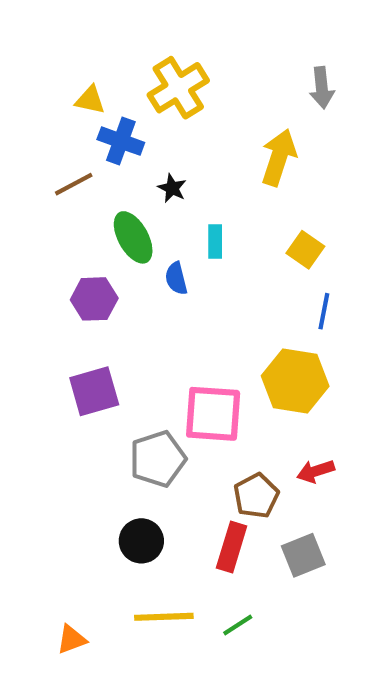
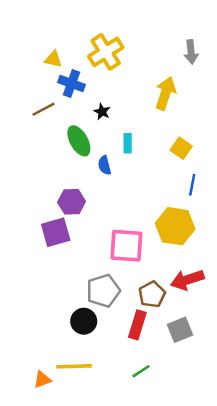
purple hexagon: (94, 299) -> (72, 202), moved
gray pentagon: (158, 459) -> (103, 291), moved
red arrow: (316, 471) -> (187, 280), size x1.5
yellow line: (164, 617) -> (74, 366), moved

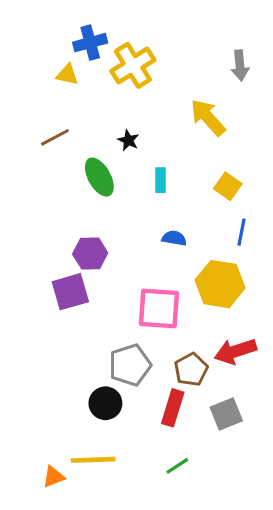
blue cross: (72, 84) -> (90, 43), moved, turned -35
yellow arrow: (165, 93) -> (208, 117), turned -60
blue semicircle: (104, 165) -> (174, 238), moved, turned 114

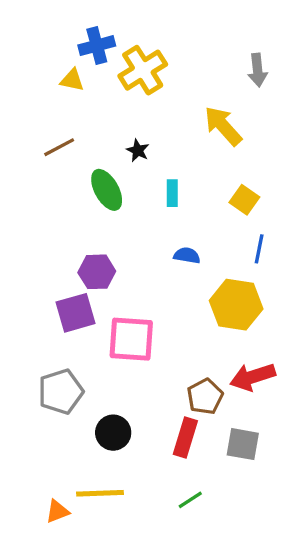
pink square: (159, 308) -> (131, 339), moved
gray pentagon: (130, 365) -> (61, 392), moved
gray square: (226, 414) -> (243, 444), turned 32

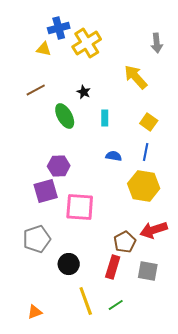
blue line: (259, 249) -> (146, 152), moved
yellow line: (100, 493) -> (86, 301), moved, turned 72

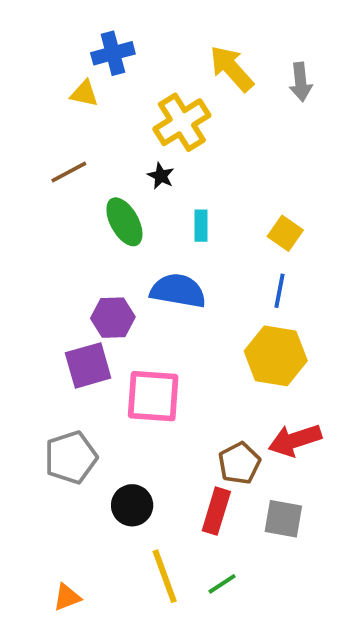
yellow cross: (87, 43) -> (182, 122), moved
yellow arrow: (136, 77) -> (232, 69), moved
blue semicircle: (114, 156) -> (178, 291), moved, size x1.8

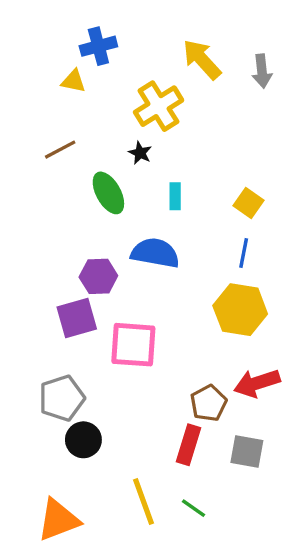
black circle: (132, 505) -> (83, 440), moved
green line: (222, 584) -> (194, 508), turned 68
orange triangle: (67, 597) -> (58, 520), size x1.8

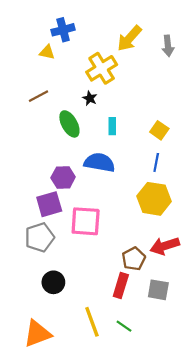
yellow arrow: (202, 59) -> (129, 38), turned -96
gray pentagon: (62, 398) -> (40, 237), moved

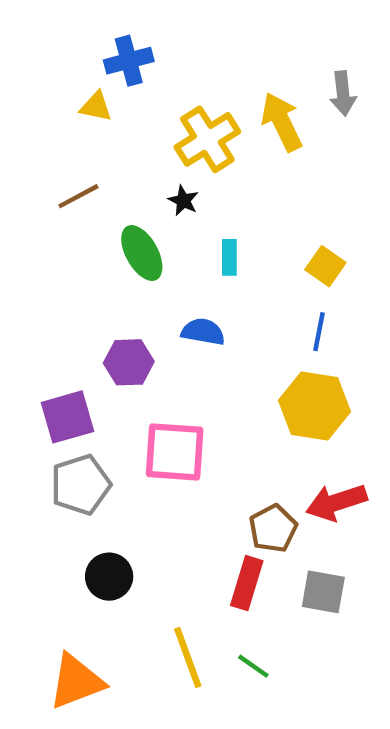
yellow arrow: (129, 38) -> (282, 122), moved, turned 112
blue semicircle: (99, 162) -> (203, 332), size x0.7
purple square: (49, 204) -> (68, 417), moved

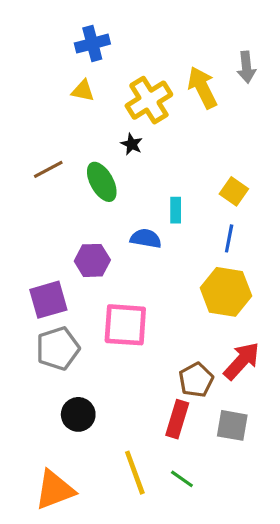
yellow triangle: (96, 107) -> (83, 91), moved
brown line: (78, 196) -> (48, 169), moved
cyan rectangle: (229, 257) -> (176, 210), moved
red arrow: (336, 502) -> (242, 361), turned 150

